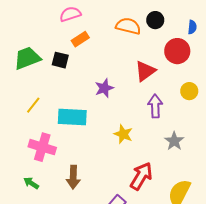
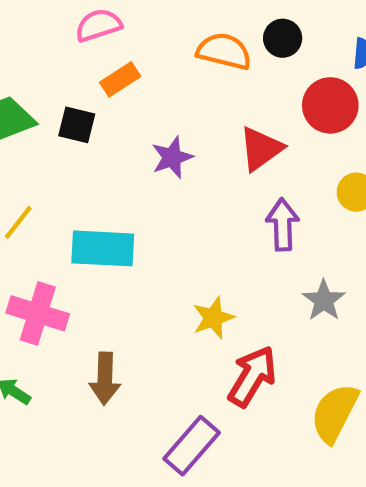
purple star: (104, 88) -> (172, 157), moved
yellow star: (123, 134) -> (213, 318), moved, turned 30

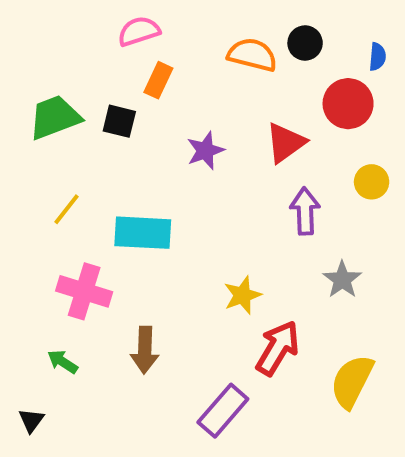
orange rectangle: (120, 79) -> (158, 80), turned -32

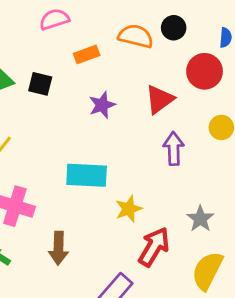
orange rectangle: (158, 80) -> (87, 54), moved, turned 45
cyan rectangle: (143, 233) -> (87, 175), moved
gray star: (342, 280) -> (200, 219), moved

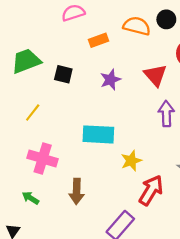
black square: (40, 84) -> (63, 74), moved
red triangle: (160, 99) -> (155, 75), turned -35

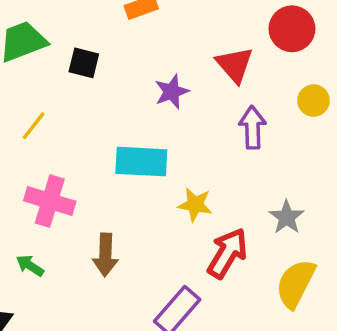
purple star: (110, 80) -> (172, 92), moved
yellow star: (131, 161) -> (195, 205), turned 30

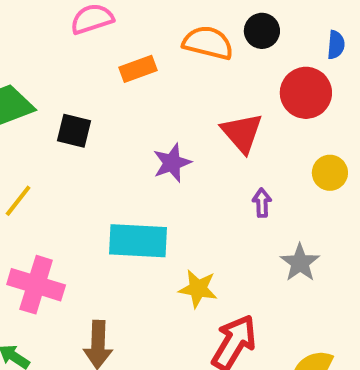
purple arrow: (252, 127) -> (262, 203), size x0.6
gray star: (287, 217) -> (300, 263), moved

